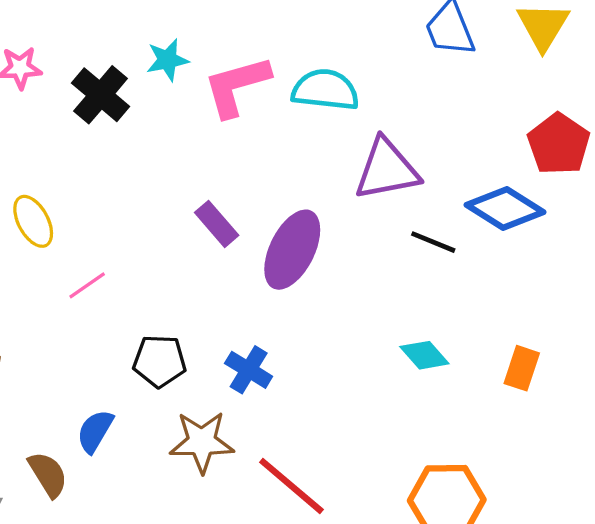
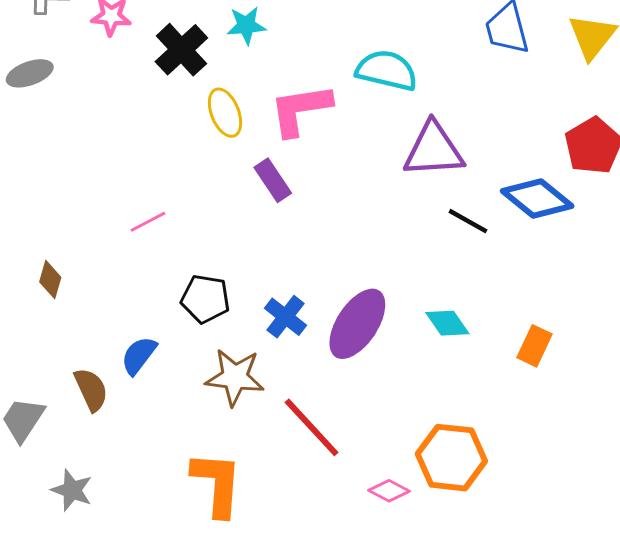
pink L-shape: (237, 86) -> (300, 110), moved
yellow ellipse: (33, 221) -> (225, 113), moved
purple ellipse: (292, 250) -> (357, 324), moved

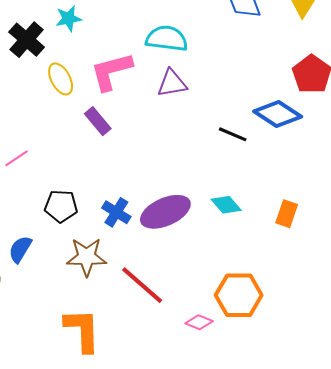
purple triangle: (434, 150) -> (172, 83), moved, size x0.7
purple ellipse: (357, 324) -> (165, 212), turned 39

